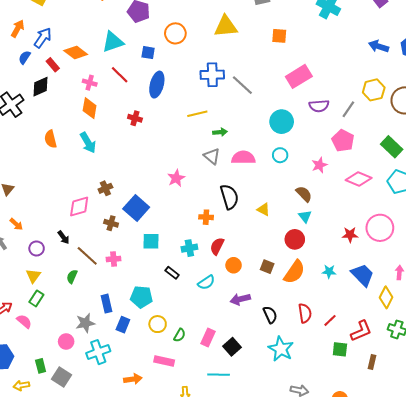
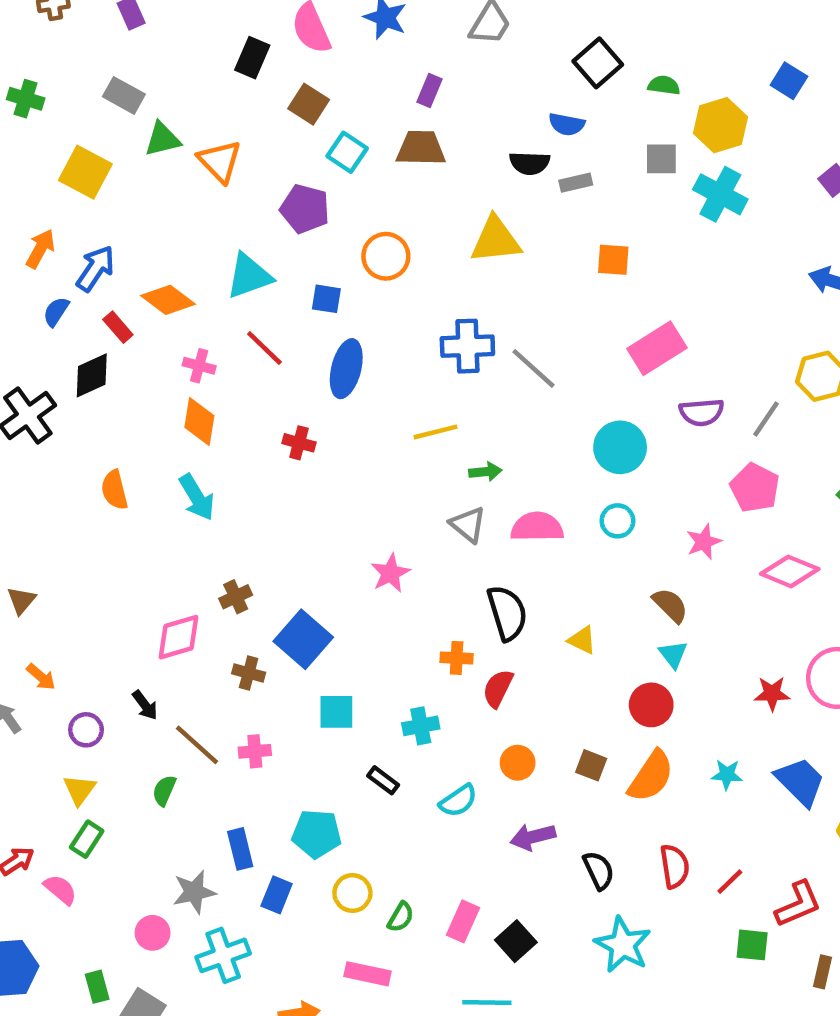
red semicircle: (217, 246) -> (498, 688), moved

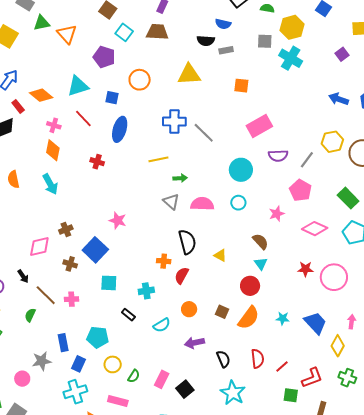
pink star: (390, 573) -> (118, 220), moved, turned -30
red star: (772, 694) -> (305, 269), moved
cyan cross: (223, 955) -> (75, 392), moved

